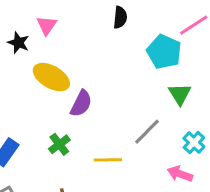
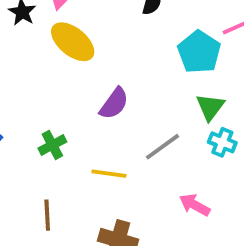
yellow ellipse: (51, 77) -> (73, 42), moved
purple semicircle: (81, 104) -> (114, 103), moved
cyan cross: (194, 143) -> (222, 142), moved, turned -30

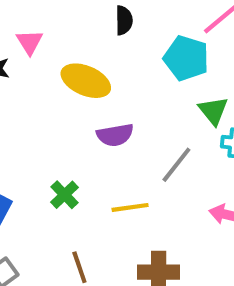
yellow ellipse: (73, 42) -> (86, 81), moved
purple semicircle: (114, 103) -> (115, 135), turned 60

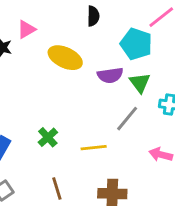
pink triangle: (29, 42) -> (26, 29), turned 30
green triangle: (213, 111) -> (140, 83), moved
purple semicircle: (115, 135) -> (110, 75), moved

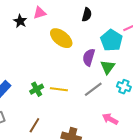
purple semicircle: (110, 75) -> (89, 57), turned 102
yellow line: (94, 148) -> (59, 89), moved
brown line: (57, 189) -> (34, 125), turned 35

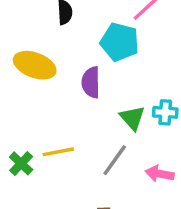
green triangle: (108, 67) -> (132, 118), moved
gray line: (93, 89) -> (115, 160), moved

